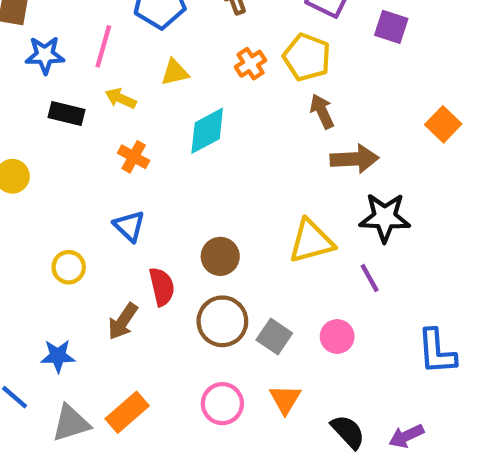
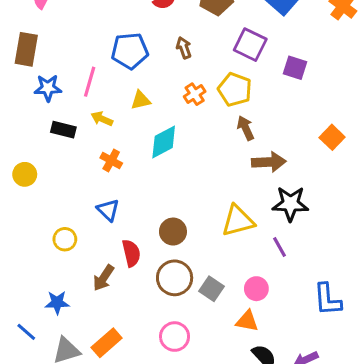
orange triangle: (285, 399) -> (247, 321), moved, turned -50

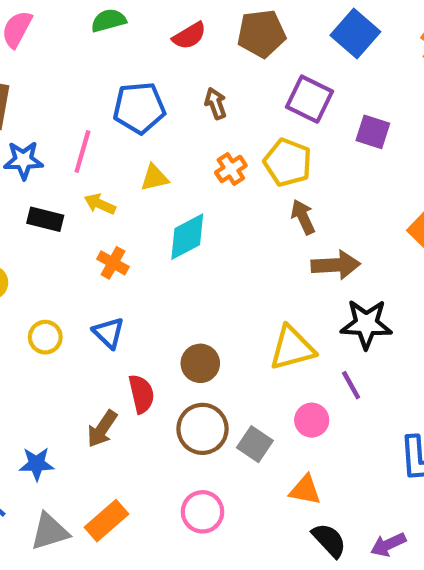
yellow circle: (65, 239) -> (45, 337), moved
pink circle: (256, 289) -> (312, 420), moved

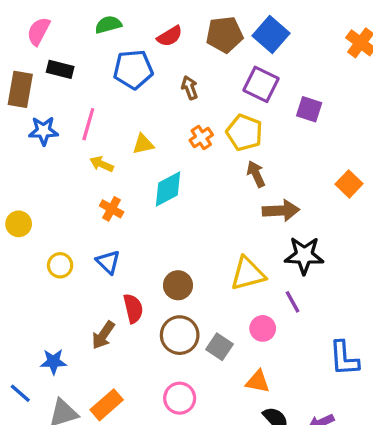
blue square: (355, 34) -> (271, 35), moved
blue pentagon: (139, 108) -> (133, 69), moved
black rectangle: (45, 219) -> (60, 69), moved

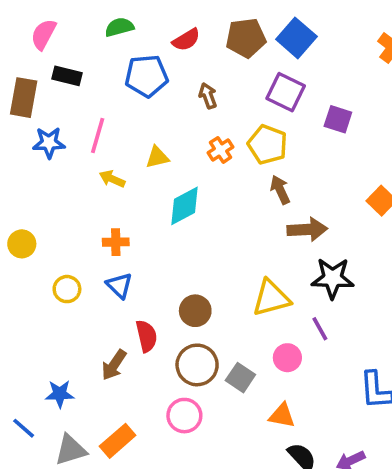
orange cross: (112, 209) -> (116, 242), moved, turned -30
pink circle: (180, 398) -> (184, 416), moved

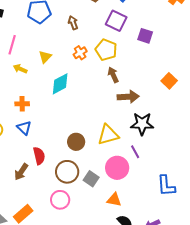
yellow triangle: (157, 157) -> (45, 57), turned -32
brown circle: (195, 311) -> (76, 142), moved
pink circle: (287, 358) -> (117, 168), size x1.5

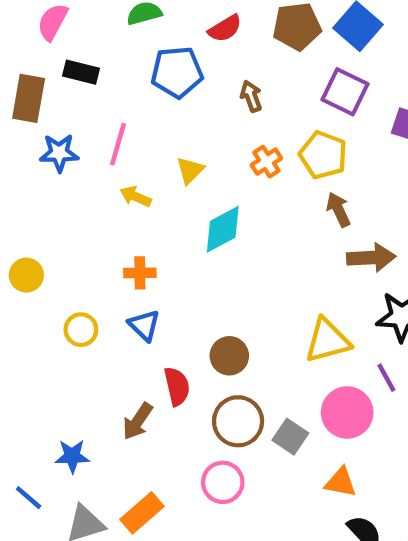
brown circle: (76, 142) -> (229, 356), moved

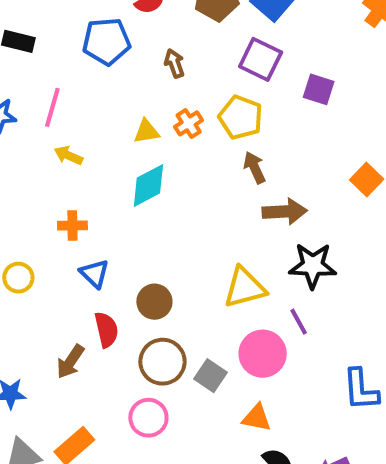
yellow triangle: (190, 170) -> (146, 131), moved, turned 36
blue triangle: (144, 325) -> (94, 274), moved

